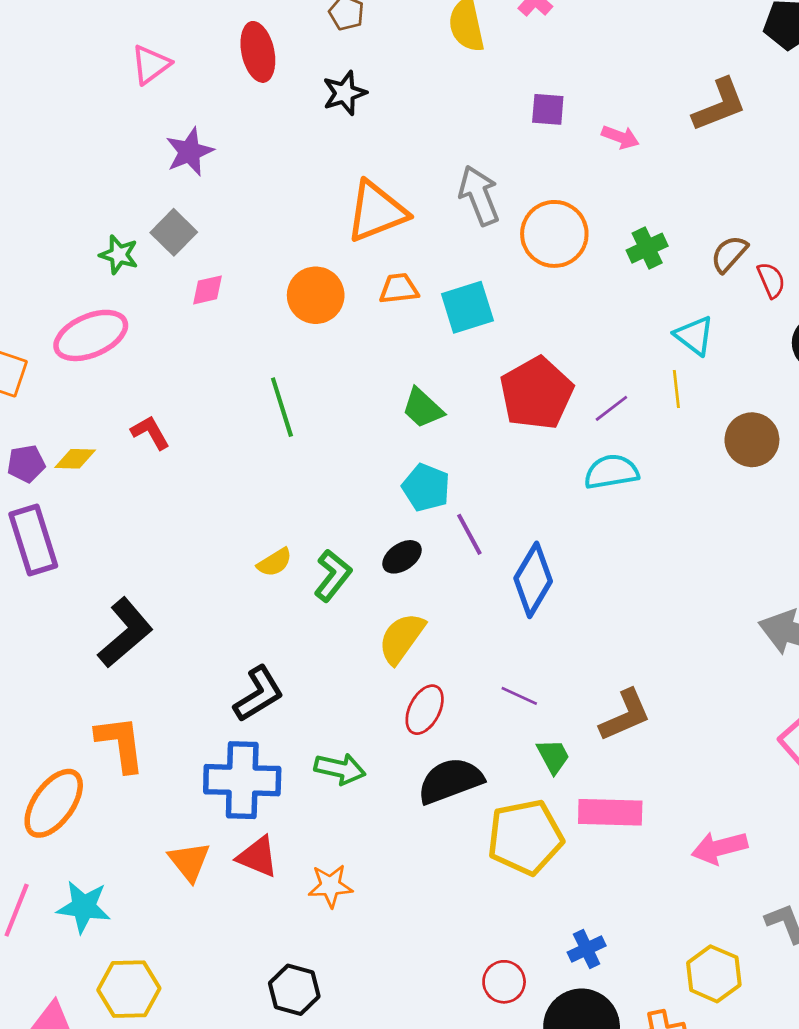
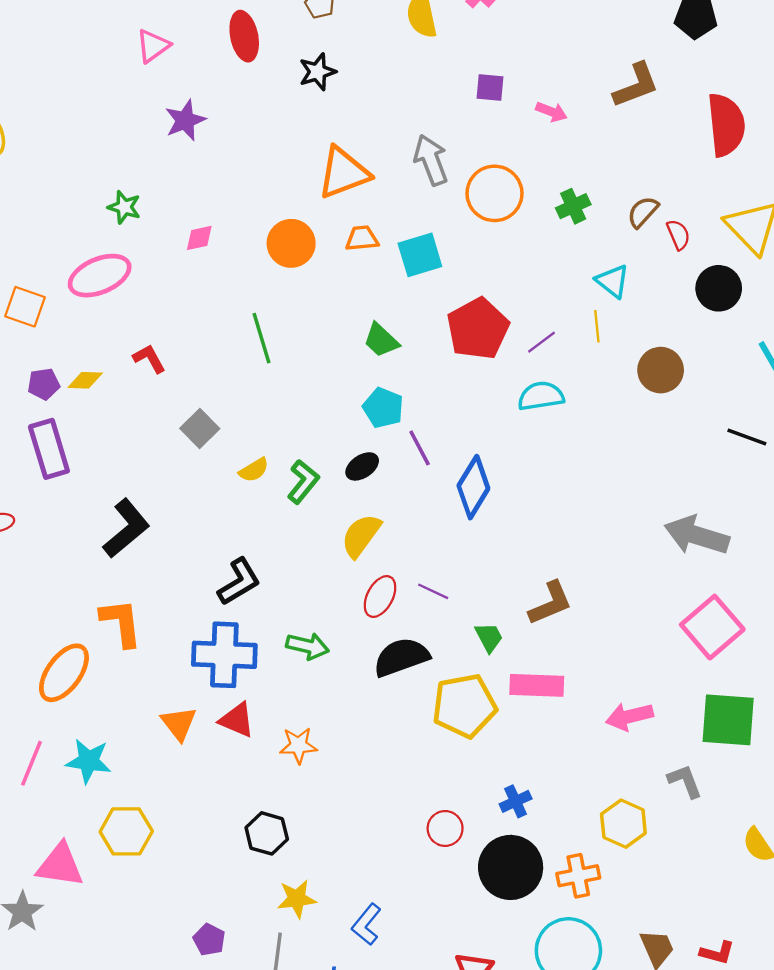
gray square: (174, 232) -> (200, 429), moved
purple line: (519, 696) -> (433, 591), moved

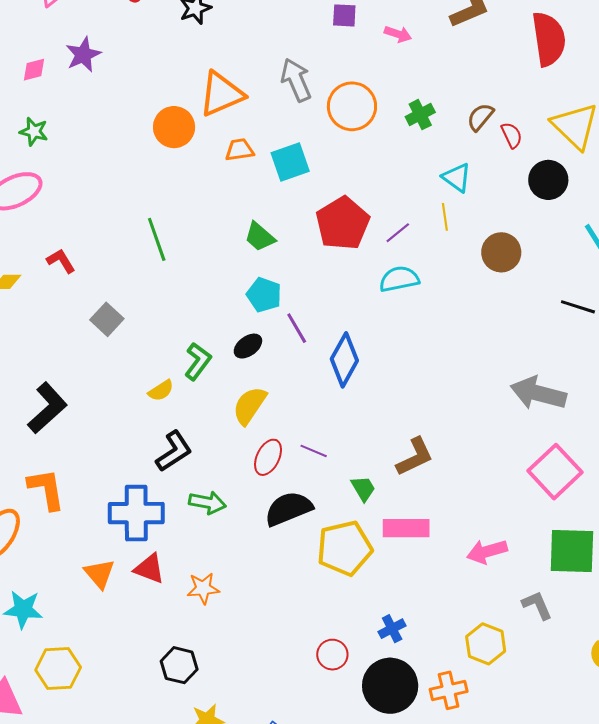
pink diamond: (199, 238) -> (34, 70), moved
orange circle: (291, 243) -> (174, 127), moved
yellow semicircle: (254, 470) -> (161, 391), moved
black L-shape: (239, 582) -> (174, 451), moved

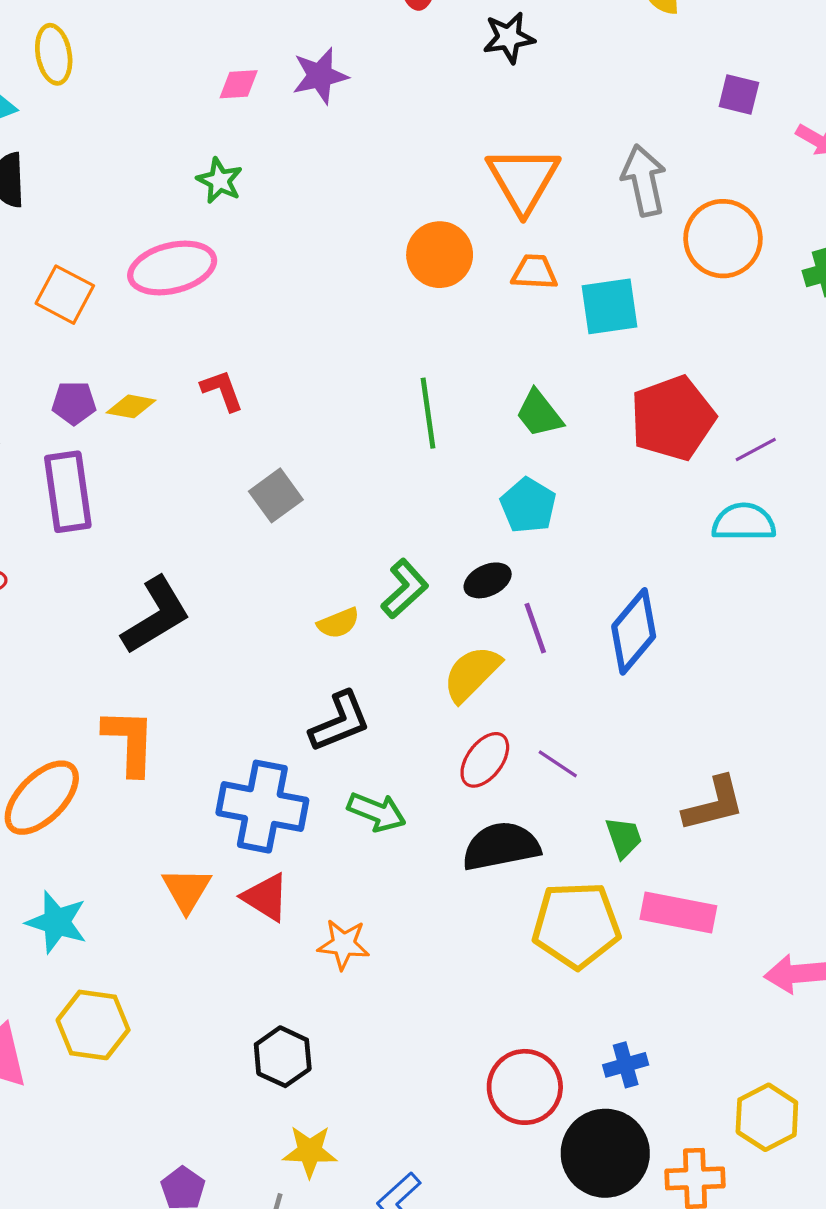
orange triangle: (221, 94) -> (523, 180), turned -48
orange circle: (174, 127) -> (440, 255), moved
green line: (157, 239) -> (428, 413), moved
purple line: (297, 328) -> (535, 628), moved
red circle: (332, 655) -> (525, 1087), size x1.5

